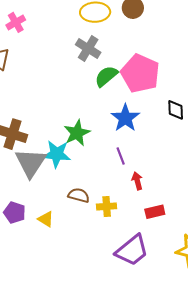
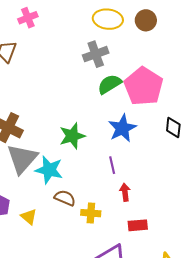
gray cross: (88, 49) -> (96, 54), turned 30
cyan star: (57, 154) -> (49, 170), moved

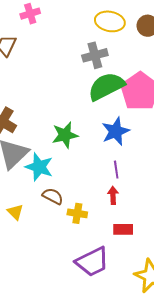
green semicircle: (110, 84) -> (106, 86), size x1.5
purple line: (112, 165) -> (116, 170), moved

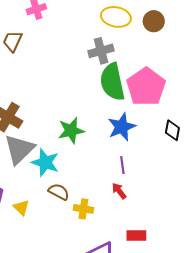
green semicircle: (106, 86) -> (112, 82), turned -75
red arrow: (113, 195) -> (119, 191), turned -36
red rectangle: (123, 229) -> (136, 236), moved

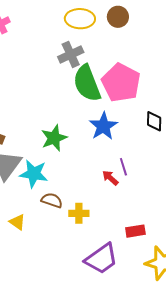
purple line: (122, 165) -> (123, 167), moved
red arrow: (119, 191) -> (110, 178), moved

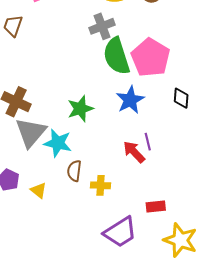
red arrow: (110, 178) -> (134, 152), size x1.4
brown semicircle: (52, 200) -> (74, 171), turned -105

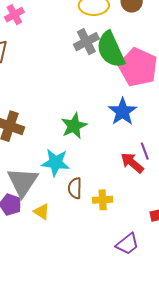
green semicircle: (116, 56) -> (111, 50), moved
gray triangle: (31, 132) -> (23, 182), moved
purple trapezoid: (120, 232) -> (127, 244), size x0.7

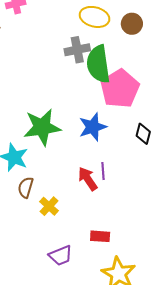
green star: (74, 126) -> (42, 127), size x1.4
yellow cross: (103, 200) -> (49, 206), turned 30

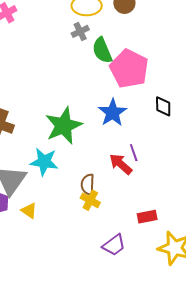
gray cross: (77, 50) -> (80, 31), moved, size x0.7
green semicircle: (98, 64) -> (102, 50), size x0.7
brown semicircle: (26, 187) -> (88, 184), moved

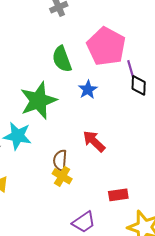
green semicircle: (102, 50) -> (62, 59), moved
blue star: (113, 113) -> (88, 90), size x0.7
purple line: (134, 153) -> (131, 69), moved

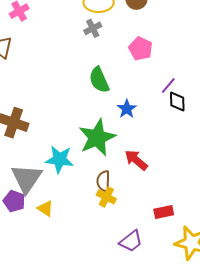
pink pentagon: (106, 46) -> (141, 49), moved, size x0.6
purple line: (131, 69) -> (168, 86), turned 60
green star: (38, 101) -> (97, 138), moved

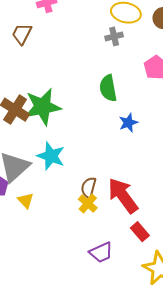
green star: (97, 138) -> (43, 107), moved
red arrow: (136, 160) -> (123, 196), moved, size x1.5
red rectangle: (164, 212) -> (140, 232), turned 48

